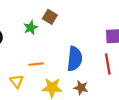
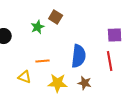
yellow triangle: (17, 81) -> (25, 77), turned -32

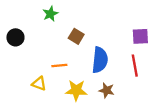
brown square: (56, 17) -> (76, 36), moved
green star: (38, 27) -> (50, 14), moved

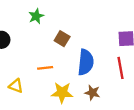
yellow triangle: (39, 84) -> (16, 86), moved

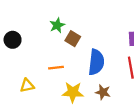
green star: (36, 16) -> (57, 25), moved
yellow triangle: (16, 86) -> (27, 86), turned -32

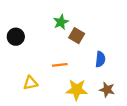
blue semicircle: (96, 62) -> (100, 59), size x0.6

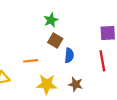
green star: (61, 22) -> (51, 20), moved
brown square: (77, 36) -> (55, 40), moved

